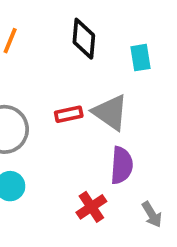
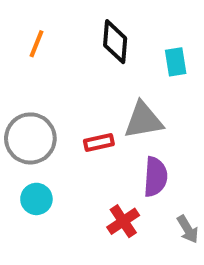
gray triangle: (110, 112) -> (143, 120), turned -45
red rectangle: (69, 114) -> (99, 143), moved

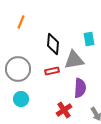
black diamond: (115, 42) -> (53, 44), moved
cyan rectangle: (176, 62) -> (89, 39), moved

